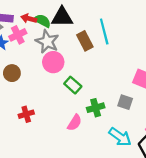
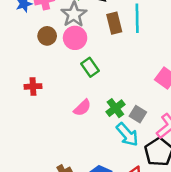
brown circle: (12, 73) -> (47, 36), moved
gray square: (125, 102) -> (138, 114), moved
green cross: (96, 108) -> (115, 108), moved, turned -35

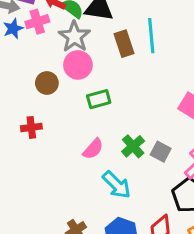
brown circle: (47, 36) -> (47, 83), moved
green rectangle: (90, 67) -> (99, 99), turned -66
cyan arrow: (127, 135) -> (117, 185), moved

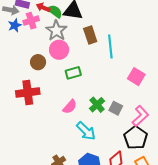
cyan line: (151, 36) -> (110, 47), moved
red cross: (31, 127) -> (28, 93), size x1.6

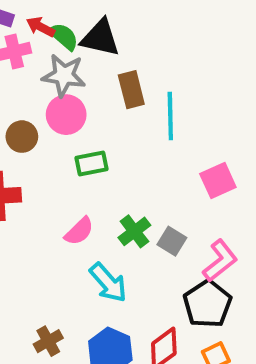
gray star: (56, 30) -> (64, 75), turned -30
pink square: (136, 77) -> (218, 181), turned 30

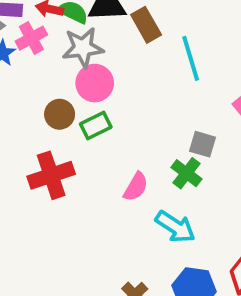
brown rectangle: (131, 90) -> (146, 25), moved
green rectangle: (91, 163) -> (96, 126), moved
gray square: (172, 241) -> (203, 144), moved

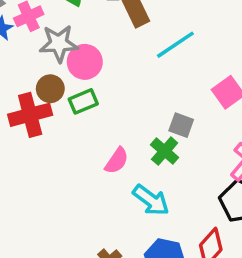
gray star: (83, 48) -> (59, 43), moved
cyan line: (191, 58) -> (175, 45), turned 69
red cross: (51, 175) -> (30, 115), moved

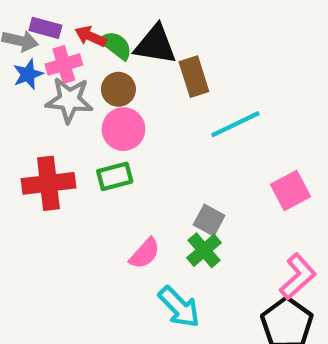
gray star: (59, 43) -> (69, 100), moved
brown circle: (50, 89) -> (118, 89), moved
gray square: (181, 125) -> (209, 220), moved

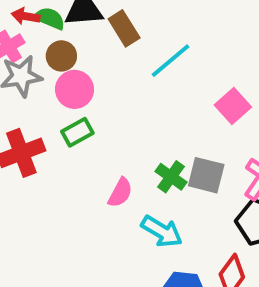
gray square: (209, 220) -> (206, 175), moved, size x1.4

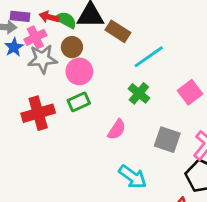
brown rectangle: (124, 28) -> (118, 31), turned -30
green cross: (171, 177) -> (139, 93), moved
pink semicircle: (120, 193) -> (117, 130), moved

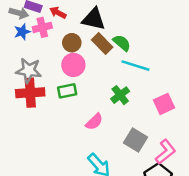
green semicircle: (66, 20) -> (122, 43), moved
brown rectangle: (118, 31) -> (102, 44), moved
cyan line: (149, 57) -> (136, 66), turned 40
gray star: (42, 59) -> (29, 71), moved

